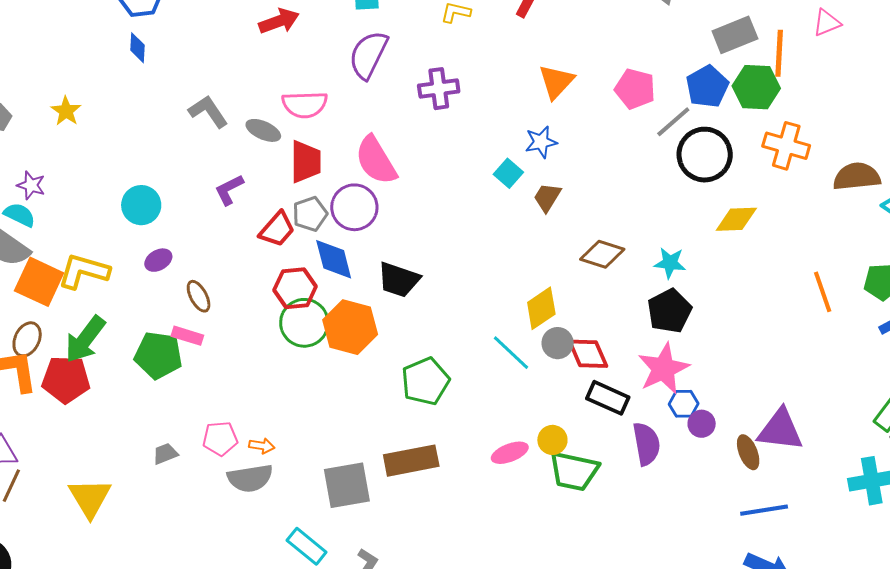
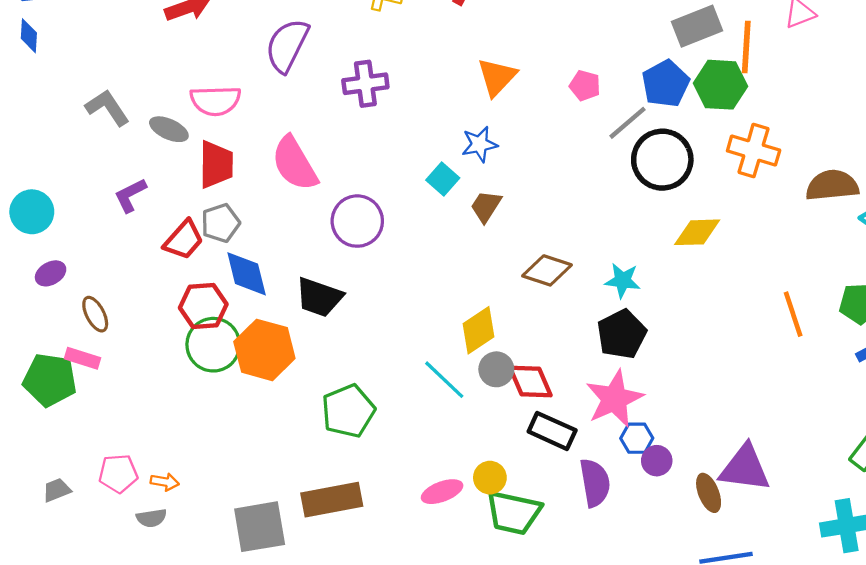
pink pentagon: (635, 89) -> (585, 86), size x0.7
purple circle: (354, 207) -> (357, 221), moved
gray semicircle: (250, 478) -> (151, 518), size x0.6

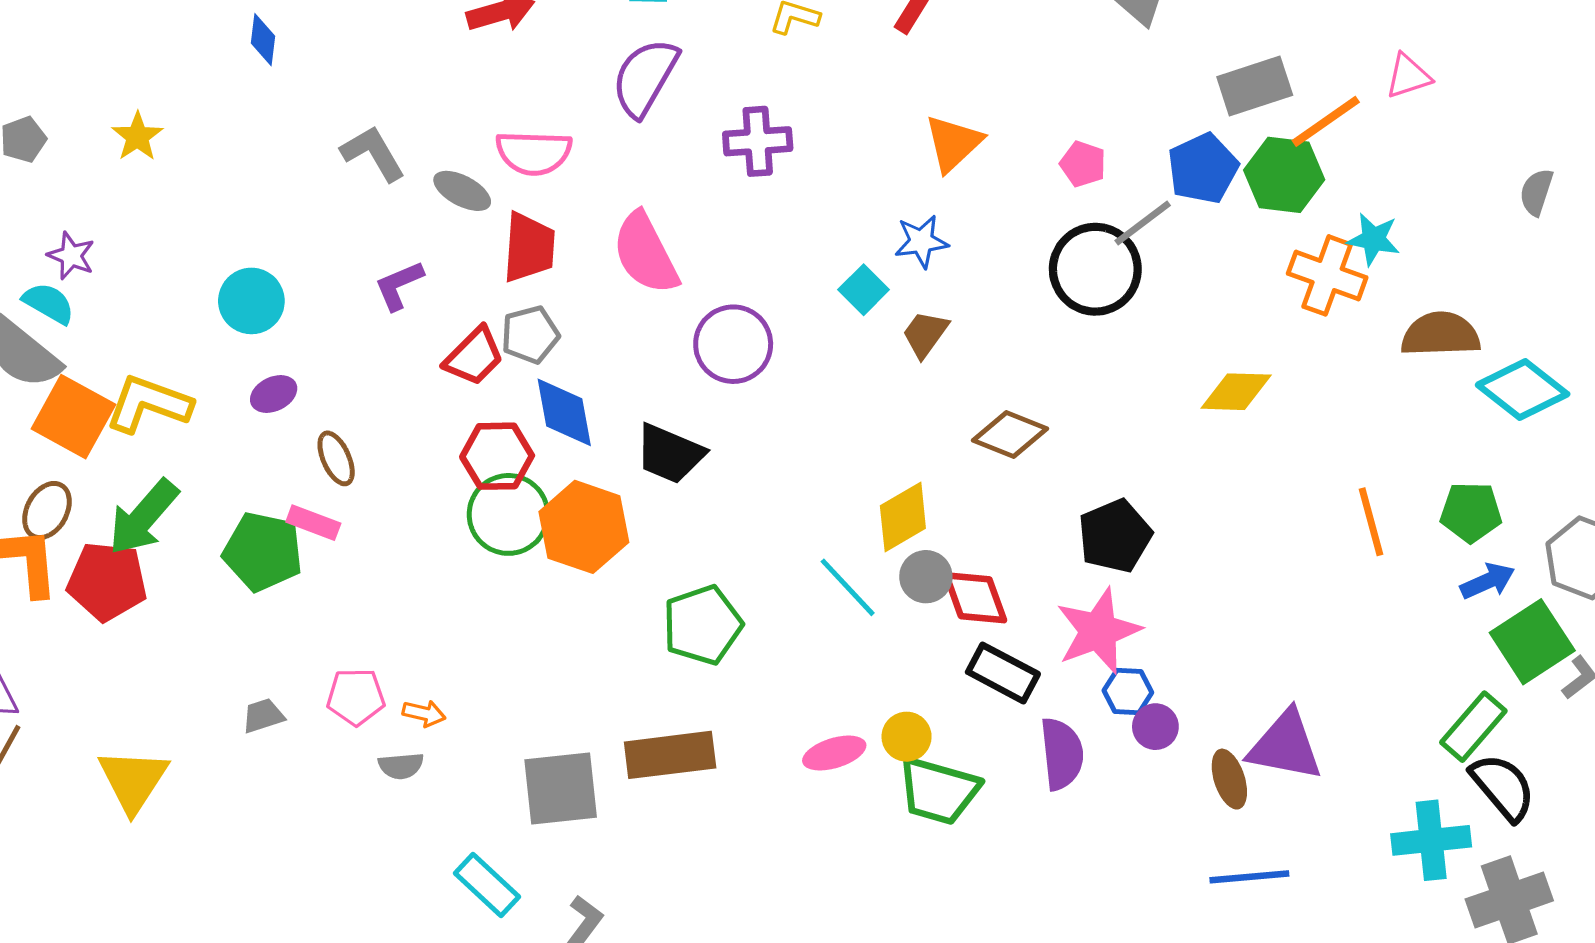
orange line: (746, 47) -> (1326, 121), turned 48
black circle: (662, 160) -> (1095, 269), moved
cyan star: (623, 281) -> (1373, 239), moved

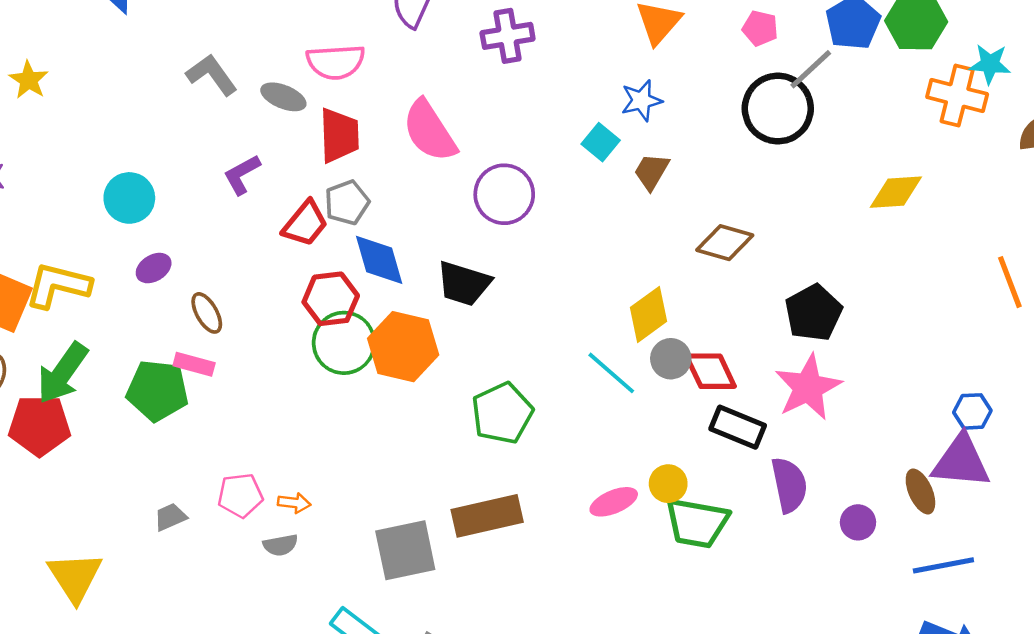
blue hexagon: (1128, 691) -> (972, 411), moved
purple circle: (1155, 727) -> (858, 522), moved

